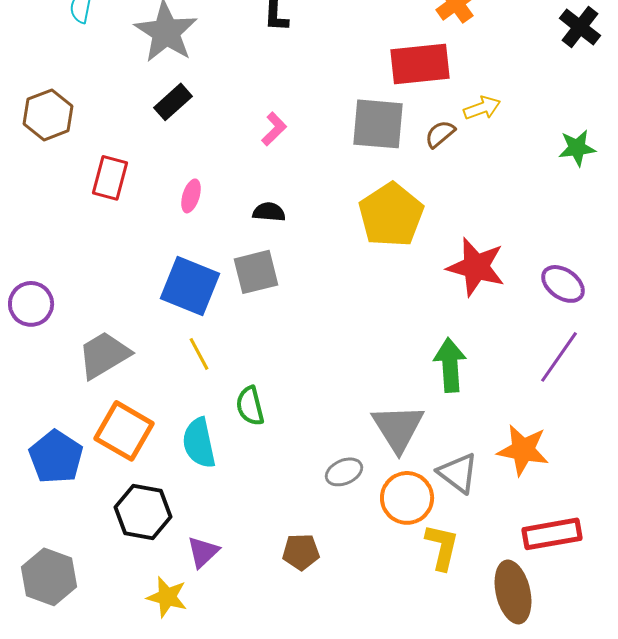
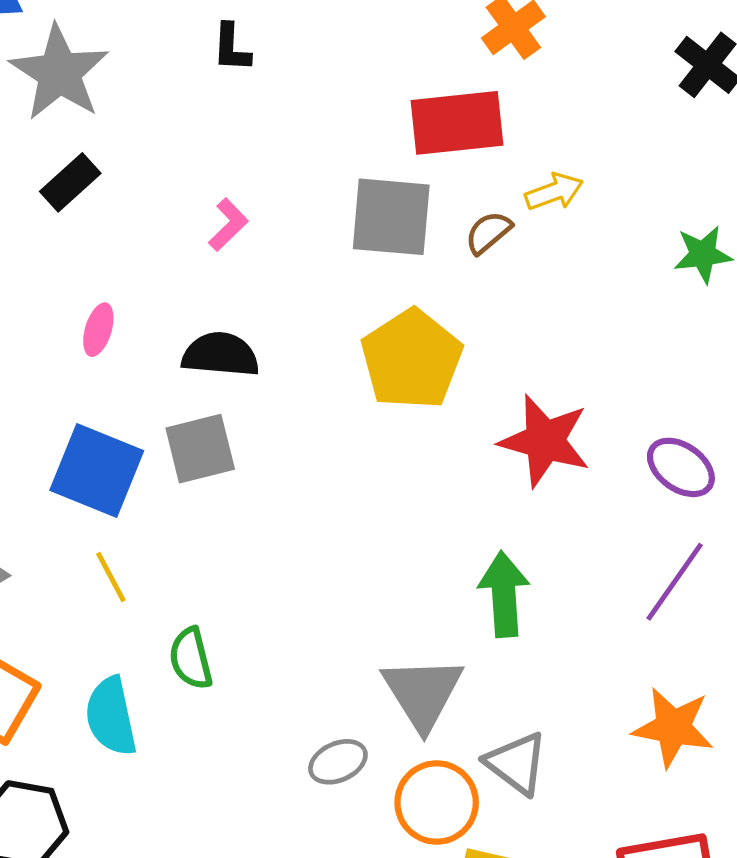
black semicircle: (269, 212) -> (221, 355), size x1.5
orange star: (523, 450) -> (673, 727), moved

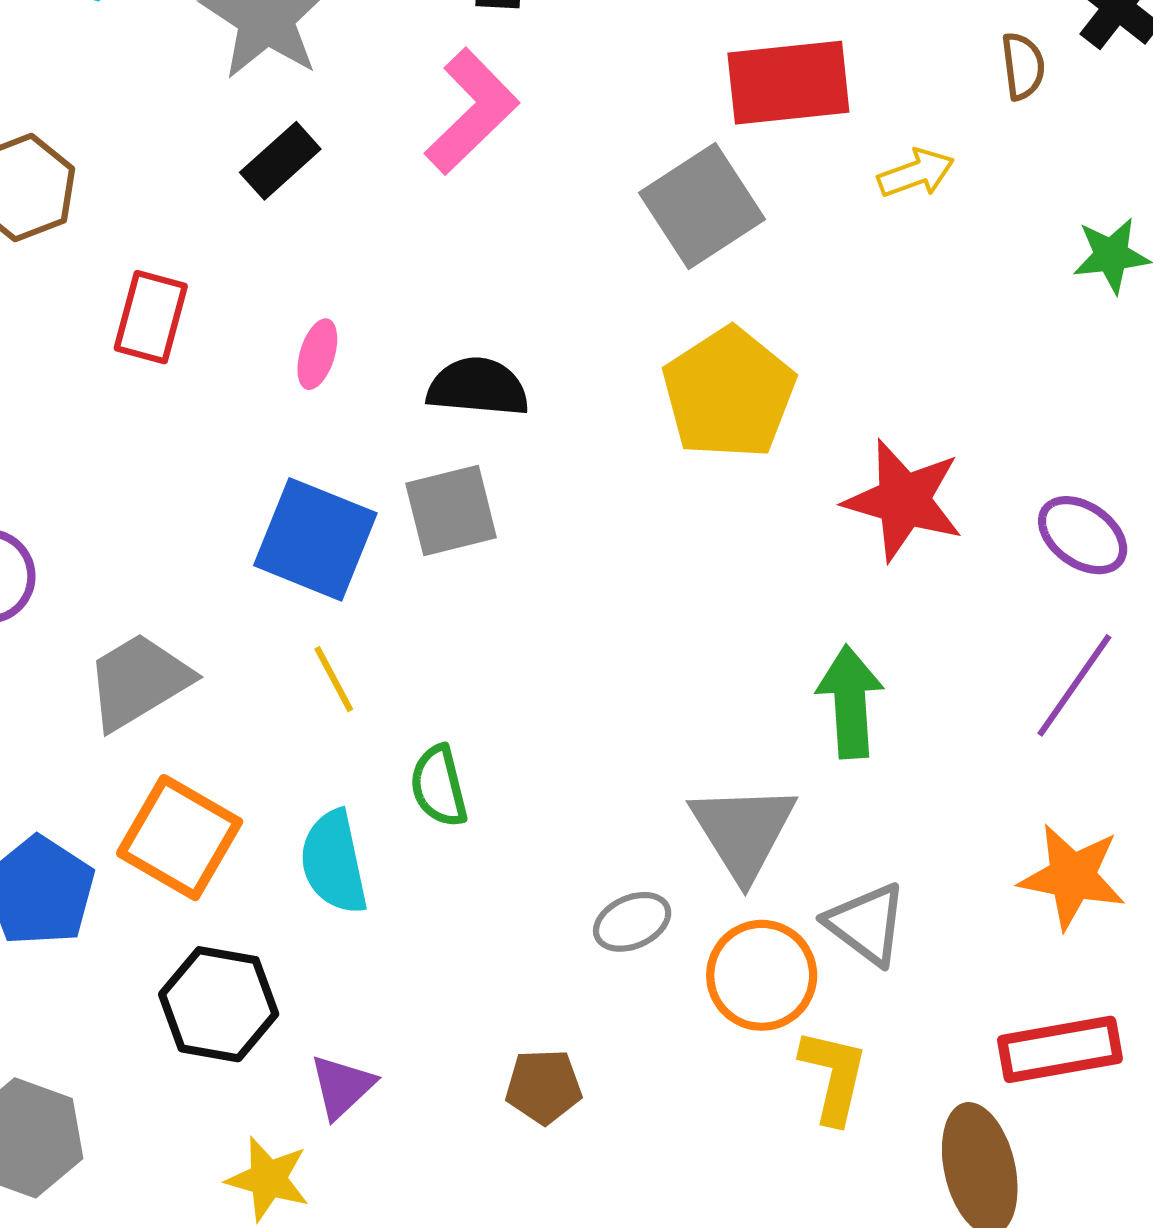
gray square: (391, 217) -> (702, 206), turned -38
pink L-shape: (228, 225) -> (472, 111), moved, size x1.8
brown semicircle: (488, 232) -> (1023, 66), moved, turned 123

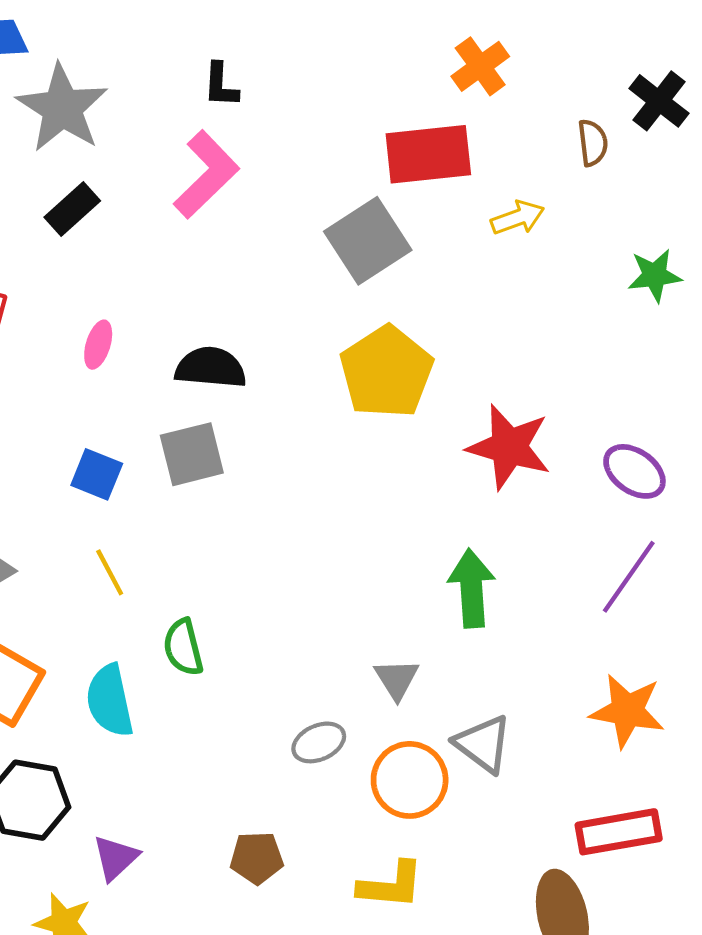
blue square: (315, 539) -> (97, 474), size x0.6
gray triangle: (743, 831) -> (397, 679), size x0.6
yellow L-shape: (834, 1076) -> (391, 885), moved, turned 82

